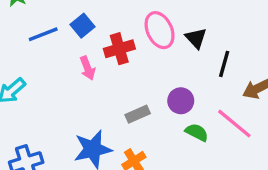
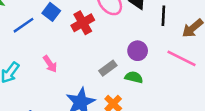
pink arrow: (88, 68) -> (50, 64), moved
green semicircle: (197, 132) -> (134, 77), moved

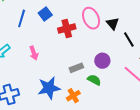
black line: (163, 16) -> (129, 39), turned -49
blue line: (24, 25) -> (22, 18), turned -54

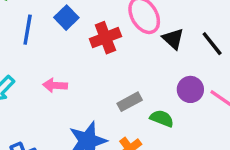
black triangle: (113, 24) -> (173, 39), moved
pink arrow: (34, 53) -> (55, 85), turned 120
purple circle: (102, 61) -> (190, 89), moved

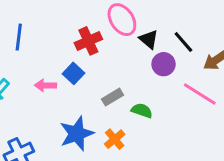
blue square: (66, 18) -> (73, 73), moved
purple circle: (190, 89) -> (164, 64), moved

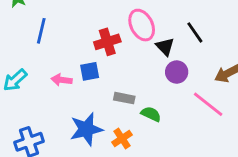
black line: (183, 42) -> (195, 32), moved
blue square: (73, 73) -> (90, 71), turned 30
gray rectangle: (112, 97) -> (124, 98), turned 36

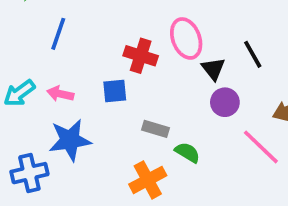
red cross: (107, 42) -> (141, 56), turned 30
pink arrow: (62, 80) -> (60, 94), moved
blue star: (86, 129) -> (70, 140), moved
orange cross: (122, 139) -> (148, 180), size x1.4

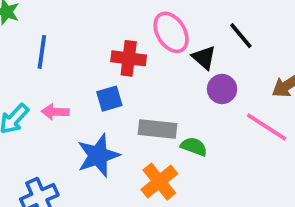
gray rectangle: (156, 129) -> (157, 129), size x1.4
blue star: (70, 140) -> (98, 155), moved

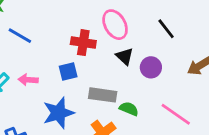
blue line: (42, 52) -> (20, 36), turned -70
black triangle: (204, 58) -> (125, 56), moved
pink line: (267, 127) -> (176, 114), moved

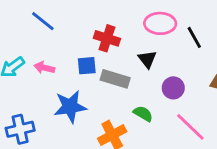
pink ellipse: (115, 25) -> (160, 23), moved, turned -68
purple circle: (151, 67) -> (173, 88), moved
gray rectangle: (103, 95) -> (115, 79), moved

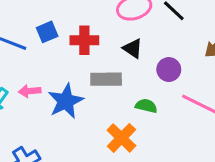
blue square: (87, 66) -> (47, 32), moved
blue star: (70, 107) -> (66, 101), moved

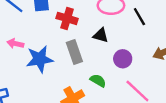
black triangle: (133, 48) -> (101, 35), turned -35
gray rectangle: (106, 79) -> (74, 52), turned 55

